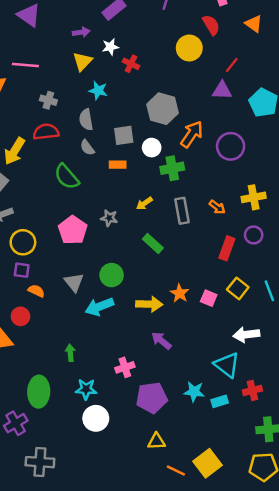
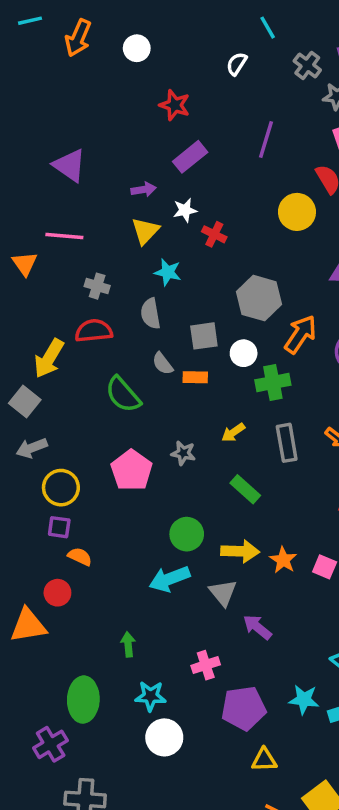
gray semicircle: (87, 148) -> (163, 364), moved
gray triangle: (74, 282) -> (223, 593), moved
yellow arrow: (149, 304) -> (240, 551), moved
yellow triangle: (156, 441) -> (264, 760), moved

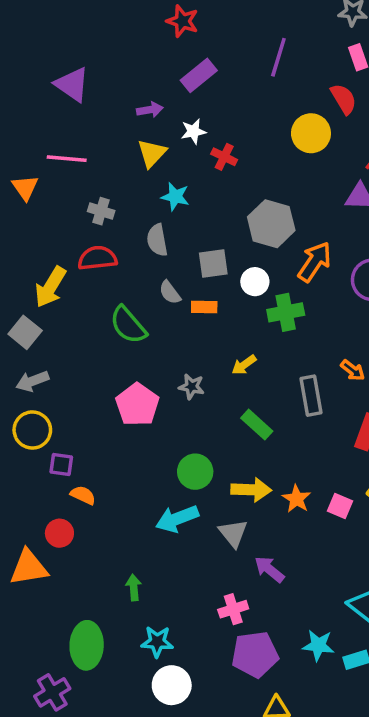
gray rectangle: (287, 443) -> (311, 396), moved
yellow circle: (61, 488) -> (32, 430), moved
pink cross: (206, 665) -> (233, 609), moved

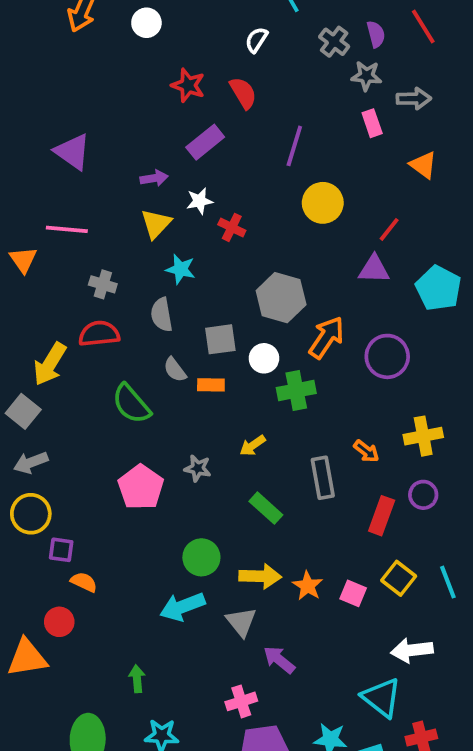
purple line: (278, 57) -> (294, 146), moved
red semicircle: (344, 99) -> (243, 93), moved

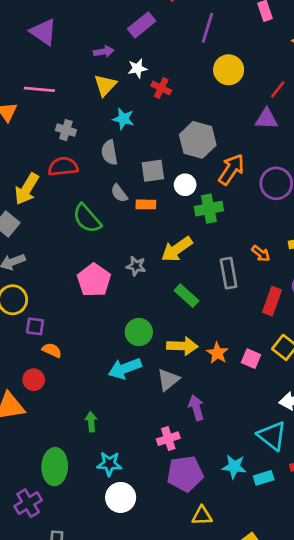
yellow arrow: (253, 446) -> (177, 249), size x1.6
gray triangle: (241, 622) -> (168, 380), turned 30
purple arrow: (279, 660) -> (196, 408), turned 35

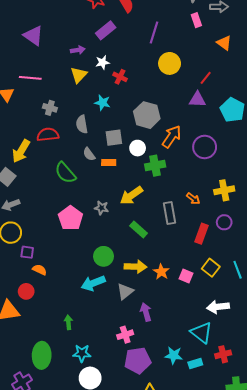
cyan star: (123, 119) -> (102, 103), moved

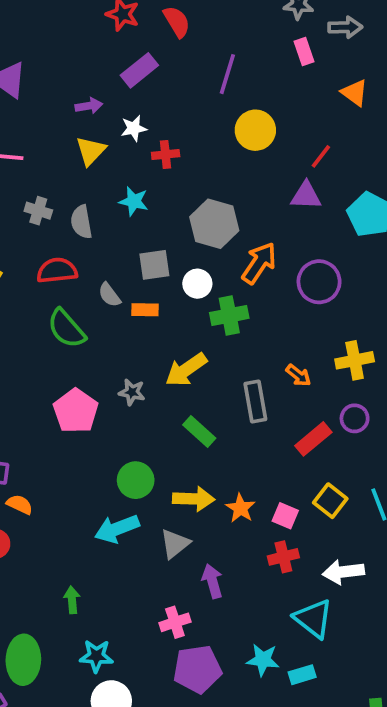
red cross: (120, 77) -> (166, 155), turned -32
gray semicircle: (82, 124) -> (81, 222), moved
red semicircle: (48, 135) -> (57, 271), moved
red rectangle: (201, 234) -> (313, 439), turned 30
red cross: (223, 354) -> (283, 557), moved

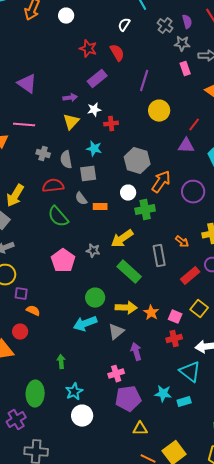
gray square: (154, 265) -> (88, 174), moved
green rectangle: (199, 431) -> (129, 272), size x1.4
cyan star: (96, 656) -> (74, 392), turned -30

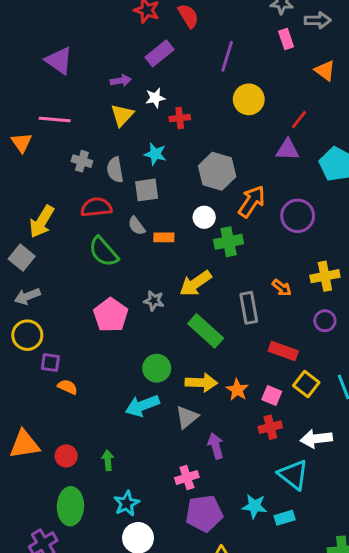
red rectangle: (190, 276) -> (283, 351), moved, turned 60
red circle: (20, 332) -> (66, 456), moved

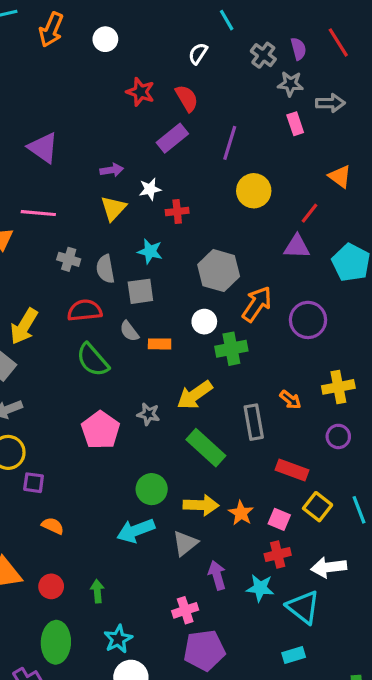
purple rectangle: (160, 53) -> (172, 138), moved
orange triangle: (325, 71) -> (340, 176), moved
orange semicircle: (68, 387) -> (53, 526), moved
cyan star: (254, 506) -> (260, 588), moved

